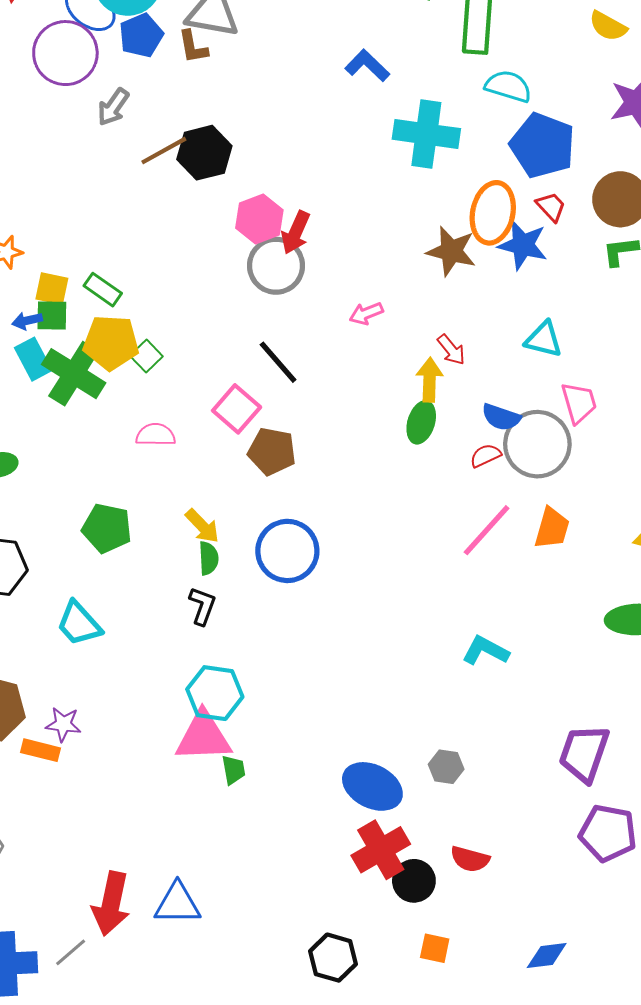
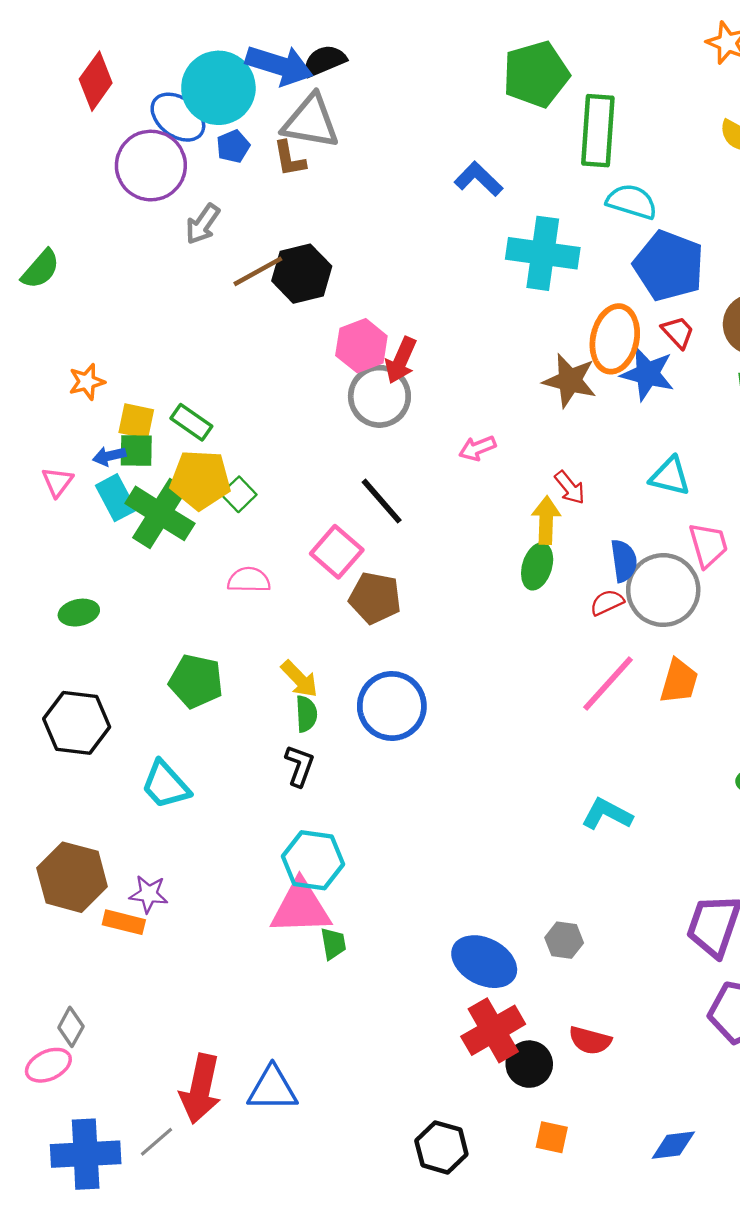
blue pentagon: (141, 35) -> (233, 146), size x0.7
blue semicircle: (501, 417) -> (624, 561), turned -117

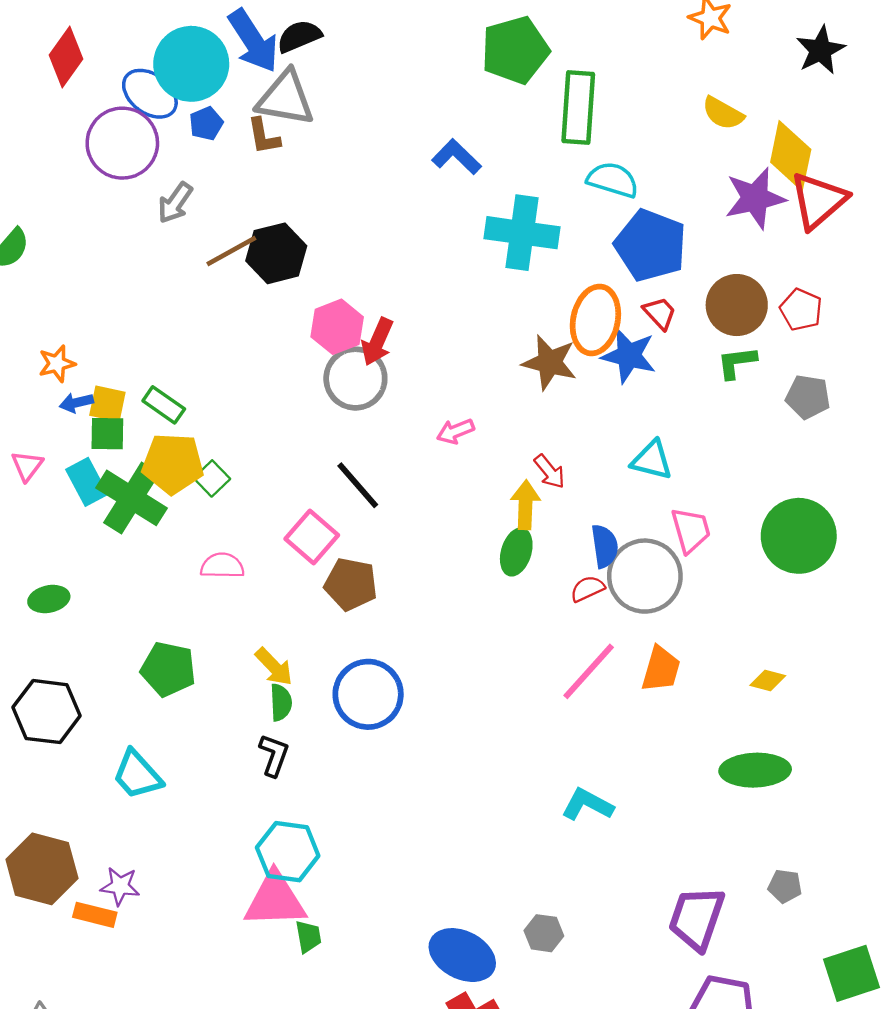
blue arrow: (279, 65) -> (253, 41), turned 40
blue arrow: (109, 456) -> (76, 403), moved

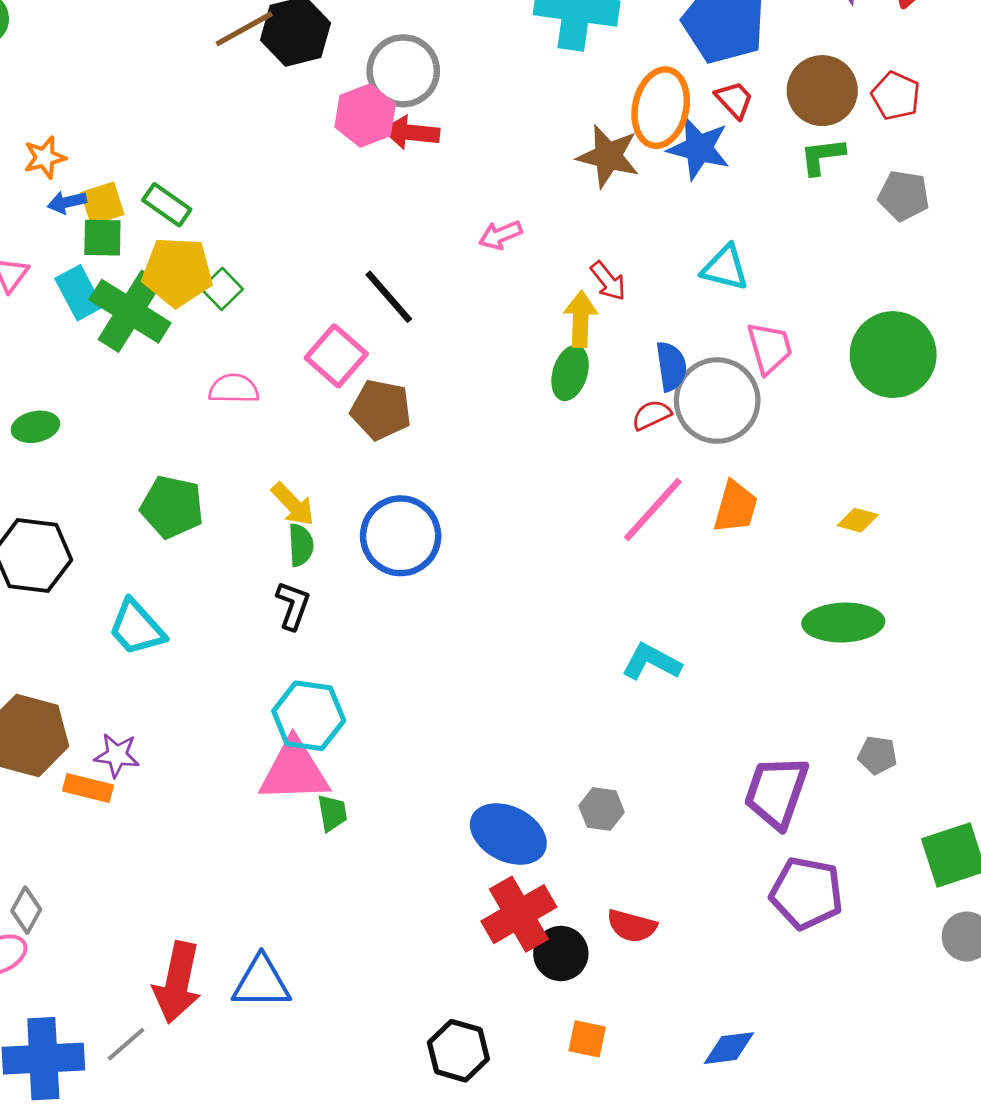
red arrow: (377, 342) -> (411, 133), turned 72
gray circle: (355, 379) -> (403, 71), moved
yellow square: (107, 404) -> (102, 204), turned -30

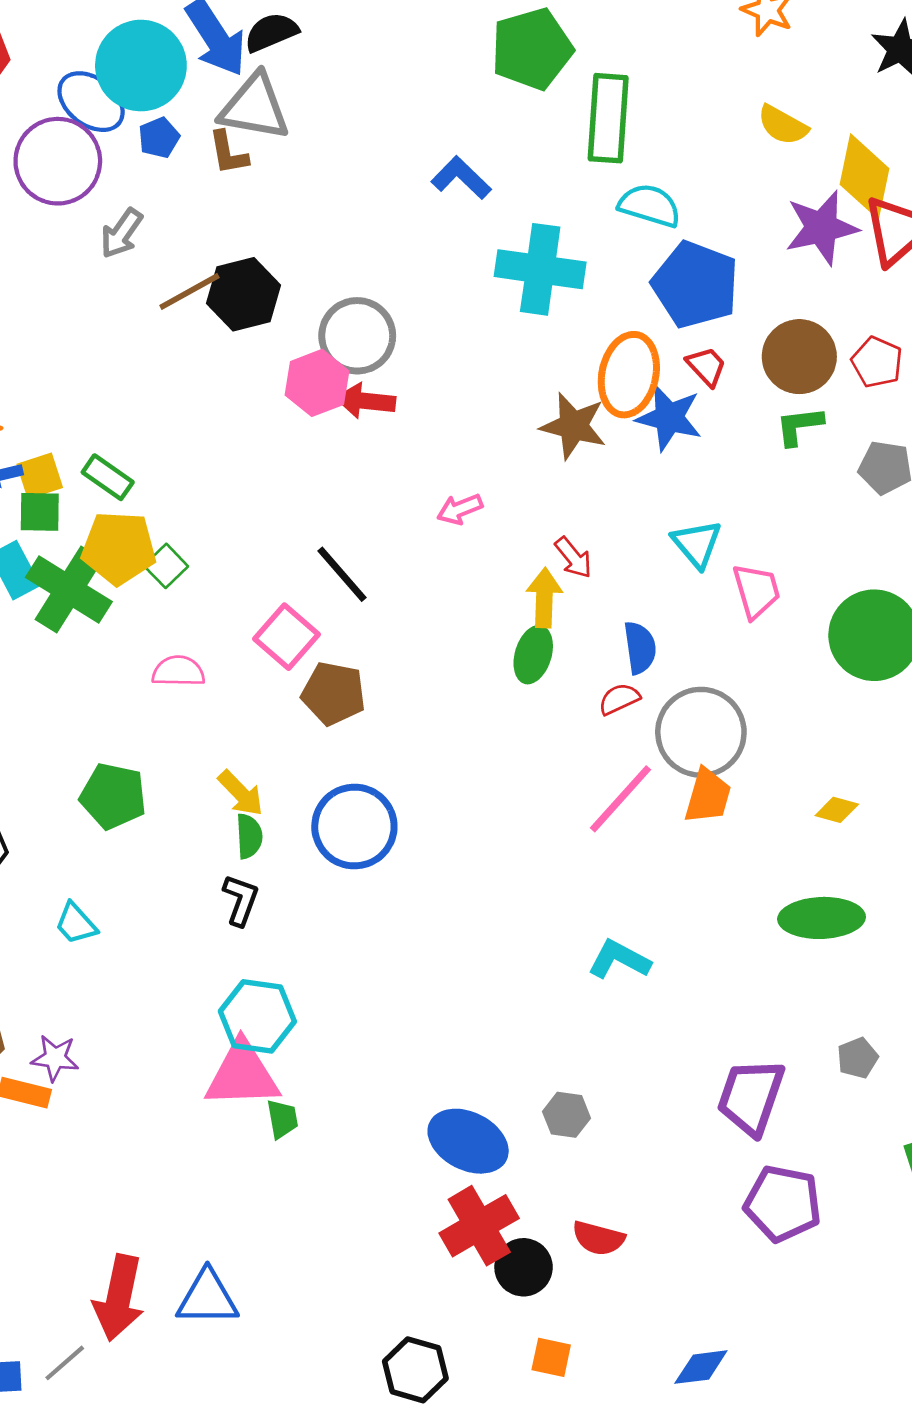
cyan triangle: (725, 268) -> (697, 544), turned 36
pink trapezoid: (770, 348) -> (756, 591), moved
gray circle: (717, 401) -> (701, 732), moved
cyan trapezoid: (137, 628) -> (76, 924), size x0.7
gray pentagon: (877, 755) -> (858, 1058), turned -30

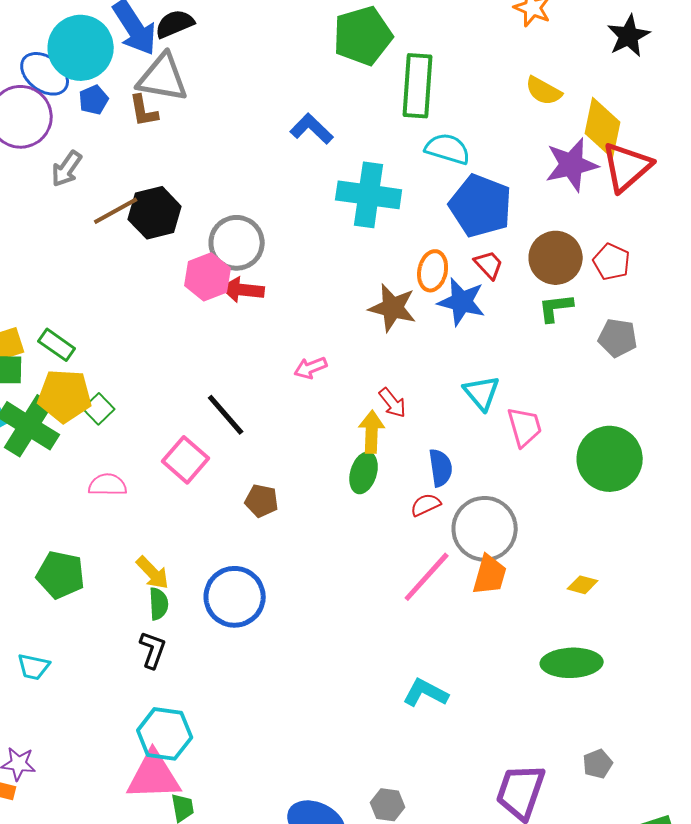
orange ellipse: (629, 375) -> (433, 271), size x0.7
brown pentagon: (334, 693) -> (262, 501), moved, size x0.7
cyan trapezoid: (76, 924) -> (34, 667), turned -36

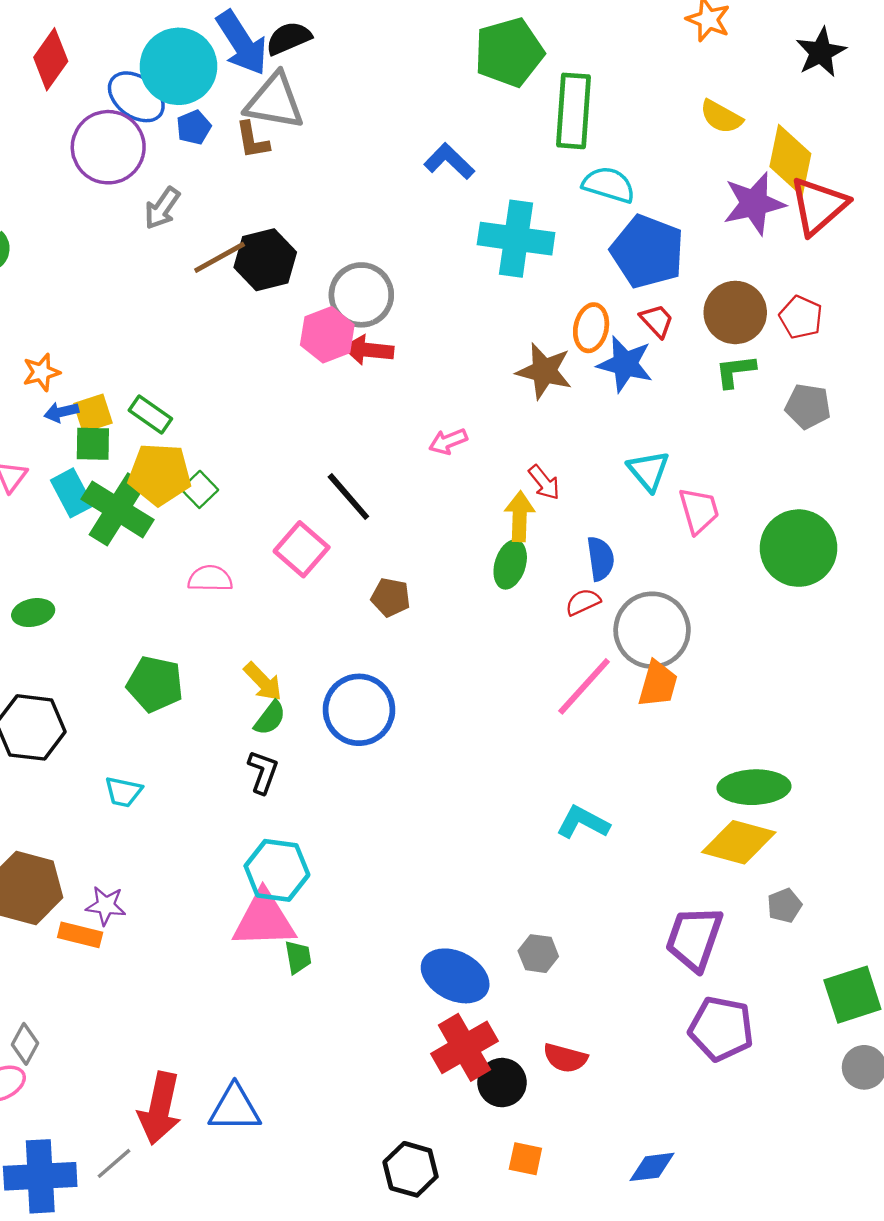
yellow diamond: (583, 585) -> (739, 842), moved, size x2.0
green semicircle: (159, 604) -> (270, 718), turned 40

